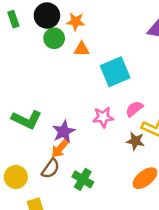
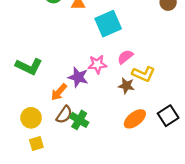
purple star: (64, 132) -> (78, 77), moved, turned -30
brown semicircle: (51, 169) -> (64, 115), moved
yellow circle: (16, 177) -> (31, 118), moved

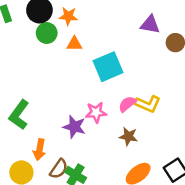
green L-shape: (29, 66) -> (19, 115), turned 100
yellow L-shape: (143, 74) -> (148, 104), moved
orange arrow: (59, 92) -> (39, 150), moved, turned -30

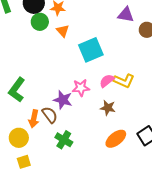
orange triangle: (74, 44) -> (63, 31), turned 48
brown semicircle: (59, 169) -> (50, 115), moved, turned -72

